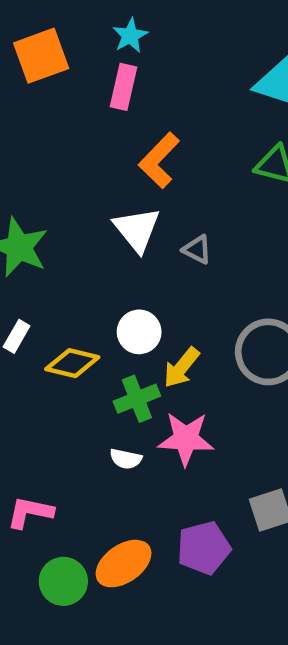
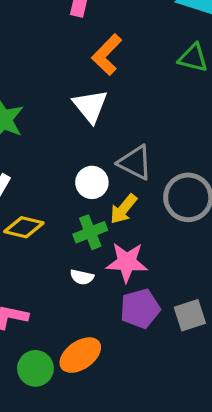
gray triangle: (197, 249) -> (135, 163), moved, size x1.6
yellow diamond: (72, 363) -> (24, 227), moved
purple pentagon: (204, 548) -> (140, 309), moved

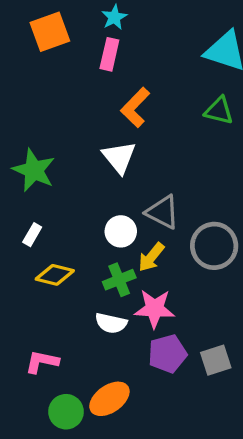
white semicircle: (82, 277) -> (111, 323), size x1.4

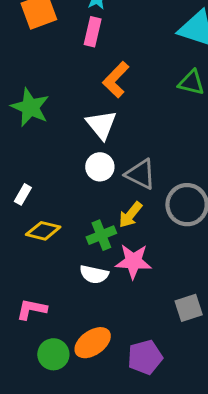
green star: (34, 170) -> (30, 107), moved
white circle: (121, 231) -> (100, 167), moved
purple pentagon: (167, 354) -> (145, 357), moved

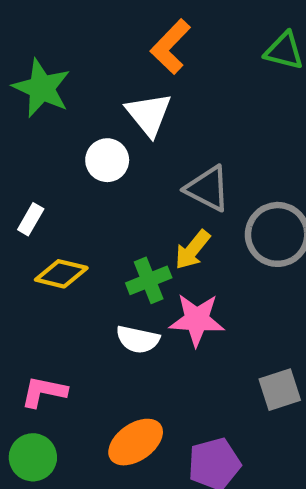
white circle: (100, 167) -> (107, 160), moved
green circle: (53, 354) -> (33, 457), moved

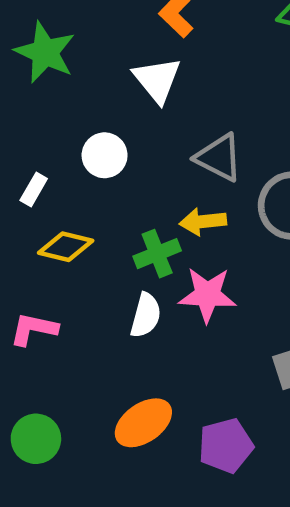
white circle: (107, 160) -> (105, 155), moved
yellow arrow: (192, 250) -> (203, 222), turned 45
white semicircle: (138, 339) -> (146, 315), turned -87
pink L-shape: (44, 392) -> (34, 329), moved

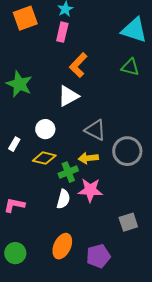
white triangle: (157, 80) -> (68, 96), turned 40
yellow diamond: (66, 247) -> (44, 158), moved
orange ellipse: (143, 423) -> (62, 246), turned -30

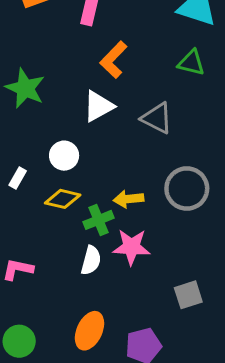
gray triangle: (95, 130) -> (157, 118), moved

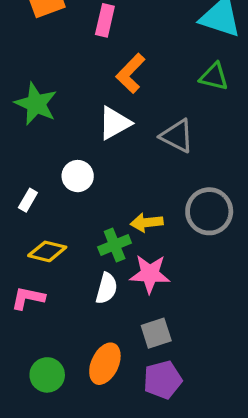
yellow diamond: (63, 199) -> (47, 251), moved
gray square: (188, 295) -> (156, 333), moved
green circle: (19, 341) -> (47, 375), moved

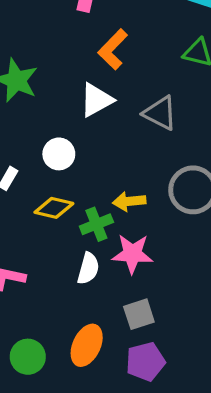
yellow diamond: (47, 251) -> (54, 208), moved

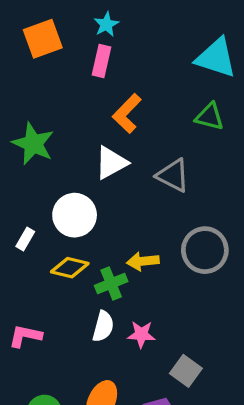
white circle: (59, 154) -> (75, 215), size x1.4
pink star: (132, 254) -> (141, 334), moved, size x0.7
gray square: (139, 314) -> (186, 371), moved, turned -36

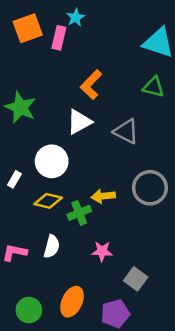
pink rectangle: (102, 61) -> (59, 38), moved
white semicircle: (103, 326) -> (52, 246), moved

